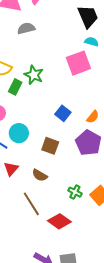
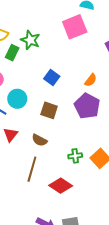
blue square: (63, 113) -> (52, 77), moved
green cross: (75, 192) -> (75, 156), turned -32
brown line: (31, 204) -> (32, 169), turned 50

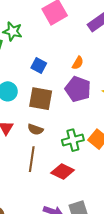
brown square: (49, 110) -> (41, 99), size x1.4
green cross: (75, 156) -> (73, 140), size x1.5

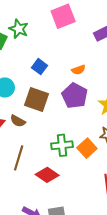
orange semicircle: (78, 63) -> (78, 70), turned 32
brown semicircle: (35, 129) -> (18, 121), moved

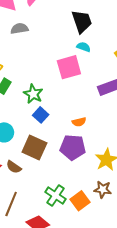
green star: (19, 29) -> (33, 94), moved
purple pentagon: (75, 96) -> (73, 147), turned -30
green cross: (62, 145) -> (55, 196), turned 35

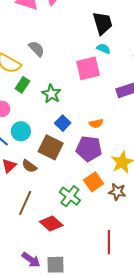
gray semicircle: (19, 29) -> (37, 49), moved, turned 54
blue square: (41, 115) -> (63, 123), moved
orange square: (80, 201) -> (94, 182), moved

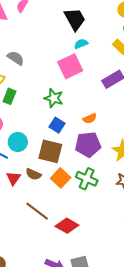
cyan semicircle: (103, 49) -> (81, 44), turned -32
green star: (51, 94) -> (54, 98), moved
orange square: (94, 182) -> (61, 178), moved
green cross: (70, 196) -> (87, 179), moved
brown line: (25, 203) -> (37, 211), turned -65

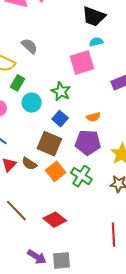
black trapezoid: (75, 19) -> (94, 16), turned 130
cyan circle: (18, 142) -> (32, 103), moved
brown line: (37, 211) -> (16, 211), moved

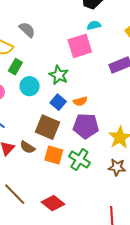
orange semicircle: (93, 117) -> (80, 101), moved
orange square: (56, 171) -> (54, 155), turned -36

